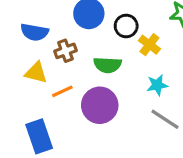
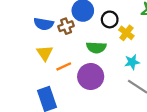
brown cross: (66, 51) -> (66, 26), moved
yellow triangle: (36, 73) -> (45, 53), turned 42

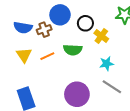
orange line: (64, 66) -> (47, 56), moved
purple circle: (91, 77) -> (77, 94), moved

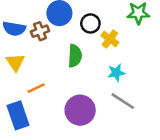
green semicircle: (73, 50) -> (75, 56), turned -90
orange line: (47, 56) -> (36, 88), moved

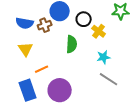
purple circle: (80, 110) -> (60, 90), moved

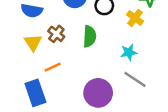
brown cross: (45, 25) -> (56, 34), moved, turned -32
yellow cross: (99, 31) -> (135, 18), moved
purple circle: (60, 90) -> (98, 93), moved

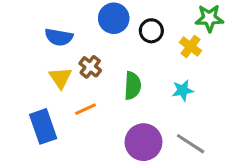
green semicircle: (90, 36) -> (133, 86), moved
gray line: (135, 79) -> (191, 144), moved
blue rectangle: (35, 93) -> (43, 126), moved

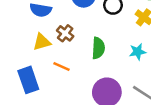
yellow triangle: (60, 78) -> (42, 42), turned 48
orange line: (85, 109) -> (61, 66), turned 49

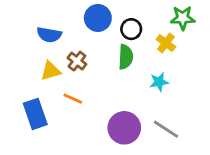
green semicircle: (98, 48) -> (126, 57), moved

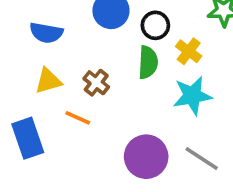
yellow cross: (166, 43) -> (189, 51), moved
brown cross: (77, 61) -> (96, 83), moved
cyan star: (159, 82) -> (192, 96), size x1.5

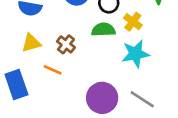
green semicircle: (148, 62) -> (103, 30), turned -95

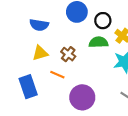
purple circle: (102, 98) -> (82, 97), moved

